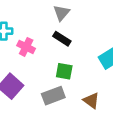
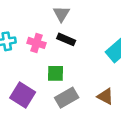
pink cross: (26, 47) -> (36, 43), moved
green square: (64, 71) -> (56, 73), moved

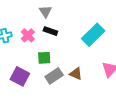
pink cross: (36, 43) -> (28, 35), turned 32
brown triangle: (105, 96) -> (76, 74), moved

